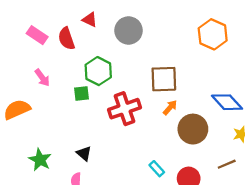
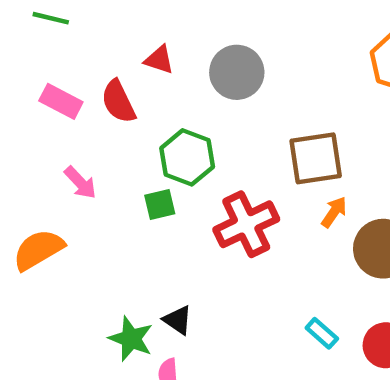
green star: (40, 160) -> (131, 339), moved

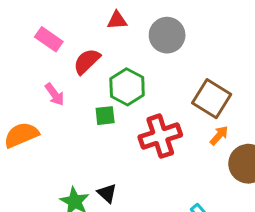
red triangle: (159, 60) -> (117, 20), turned -30
red semicircle: (118, 102) -> (87, 61), moved, turned 64
brown square: (316, 158) -> (212, 99), turned 33

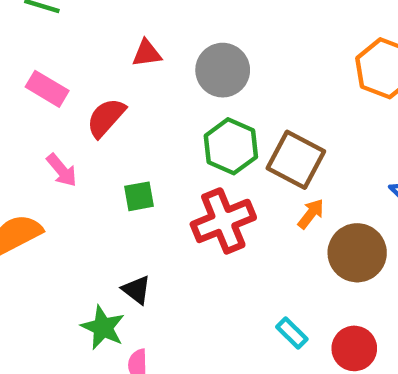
green hexagon: (127, 87) -> (231, 146), moved
black triangle: (107, 193) -> (136, 290), moved

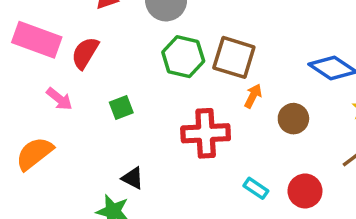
pink rectangle: (47, 89) -> (37, 40), size x1.5
red cross: (223, 221) -> (206, 133), moved, turned 30
brown circle: (357, 253) -> (293, 119), size x0.7

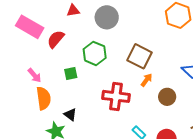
green hexagon: (183, 57) -> (95, 53), moved
pink arrow: (59, 99) -> (34, 75), moved
orange semicircle: (34, 154) -> (44, 98), moved, turned 110

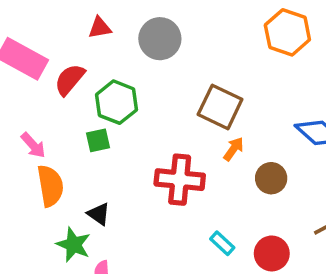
green hexagon: (95, 53) -> (116, 102), moved

